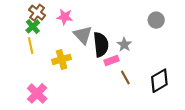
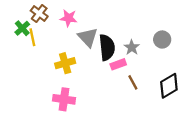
gray circle: (156, 20) -> (162, 39), moved
green cross: (33, 26) -> (22, 28), moved
yellow line: (31, 46) -> (32, 37), moved
pink cross: (37, 93) -> (64, 99), moved, turned -36

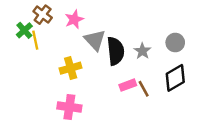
pink star: (69, 18) -> (74, 19), turned -30
pink rectangle: (118, 64) -> (128, 85), moved
black diamond: (169, 86) -> (175, 78), moved

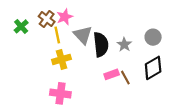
brown cross: (43, 15) -> (47, 19), moved
yellow line: (35, 40) -> (57, 35), moved

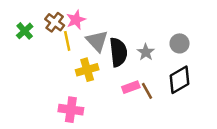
yellow cross: (62, 59) -> (87, 70), moved

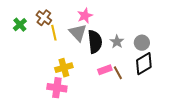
pink star: (76, 20) -> (85, 16), moved
gray circle: (180, 43) -> (142, 43), moved
yellow cross: (87, 70) -> (64, 68), moved

